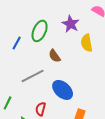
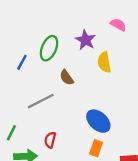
blue ellipse: (63, 90) -> (98, 121), moved

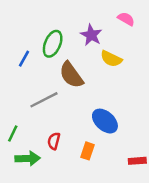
yellow semicircle: (104, 62) -> (111, 59), turned -54
brown semicircle: (67, 78) -> (71, 75), size x1.6
orange rectangle: (96, 148) -> (87, 151), moved

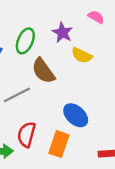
red semicircle: (54, 141) -> (26, 134), size x1.5
orange rectangle: (87, 151) -> (59, 144), size x1.5

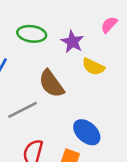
pink semicircle: (96, 17) -> (109, 25), turned -77
green ellipse: (25, 41) -> (32, 34), moved, turned 75

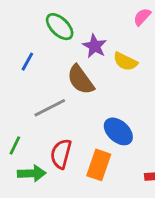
green ellipse: (32, 34) -> (60, 27), turned 36
purple star: (72, 42) -> (95, 46), moved

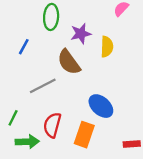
green ellipse: (60, 27) -> (51, 17), turned 50
purple star: (95, 46) -> (81, 34), turned 30
yellow semicircle: (125, 62) -> (107, 47), turned -114

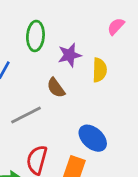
brown semicircle: (69, 62) -> (56, 88), size x0.7

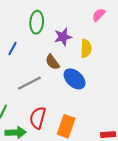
blue ellipse: (93, 138) -> (74, 79), moved

